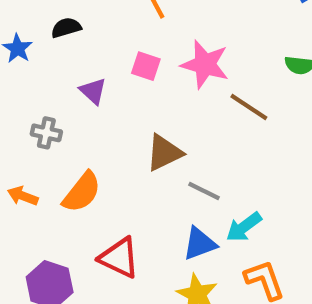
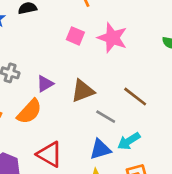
purple triangle: (93, 91) -> (45, 84), moved, turned 42
brown line: (249, 107) -> (135, 97), moved

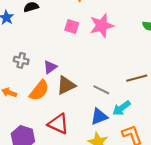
pink star: (112, 38) -> (102, 26), turned -30
brown triangle: (83, 91) -> (66, 85), moved
brown line: (135, 97) -> (137, 78), moved, turned -48

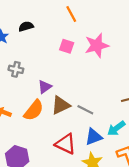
gray cross: (21, 60) -> (16, 69), moved
gray line: (101, 90) -> (85, 110), moved
red triangle: (58, 124) -> (66, 144), moved

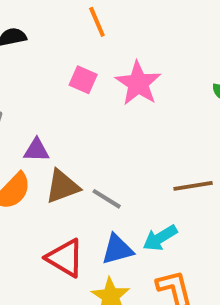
pink star: (97, 45) -> (138, 83), turned -30
purple triangle: (45, 87) -> (36, 150), turned 32

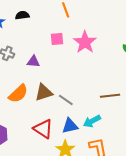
pink square: (83, 80) -> (57, 39), turned -32
purple triangle: (36, 150) -> (33, 62), moved

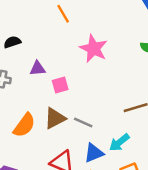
black semicircle: (22, 15) -> (12, 42), moved
pink square: (57, 39) -> (60, 85), moved
purple triangle: (33, 62) -> (38, 68), moved

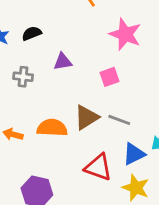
pink square: (60, 85) -> (109, 77), moved
orange semicircle: (24, 125) -> (52, 128), turned -120

